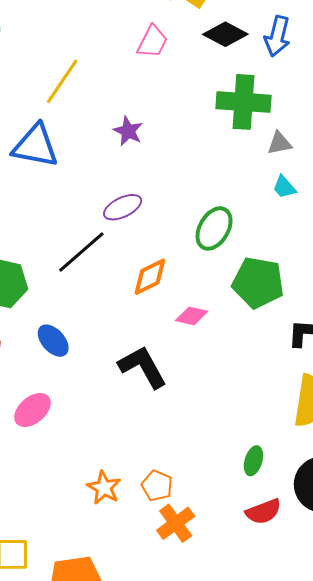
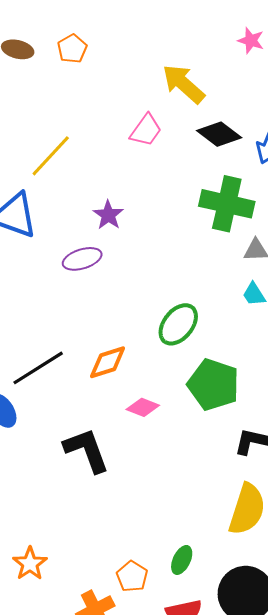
purple ellipse: (123, 207) -> (82, 259), moved
black line: (81, 252) -> (38, 368), moved
orange pentagon: (157, 486) -> (132, 576), moved

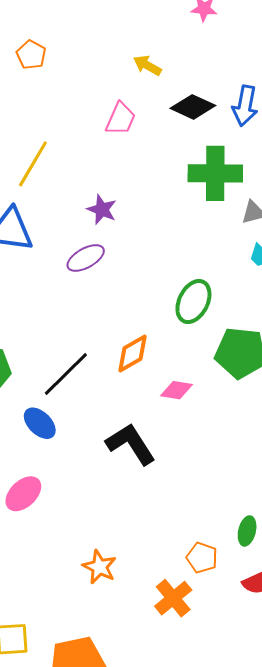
yellow arrow: (184, 84) -> (147, 65), size x0.6

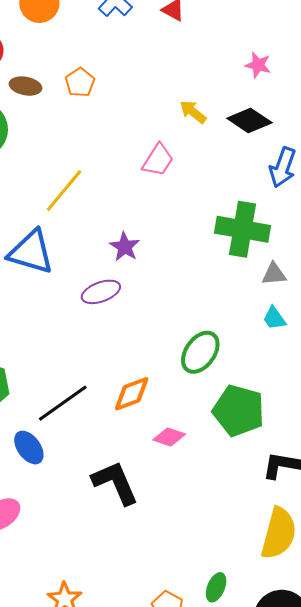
black diamond: (193, 107) -> (249, 120), moved

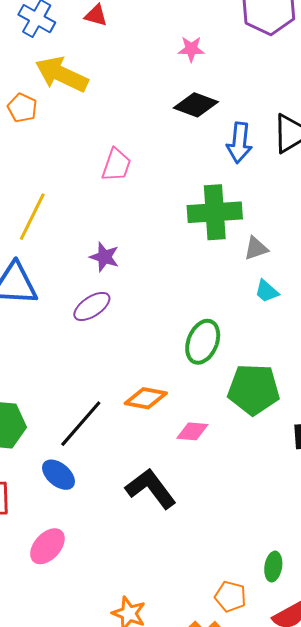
yellow arrow: (193, 112) -> (62, 74), moved, size x1.8
orange diamond: (132, 394) -> (146, 398), turned 45

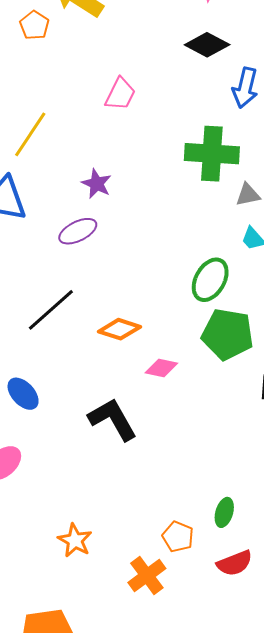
green ellipse: (203, 342) -> (210, 280), moved
black line: (81, 424) -> (51, 310), moved

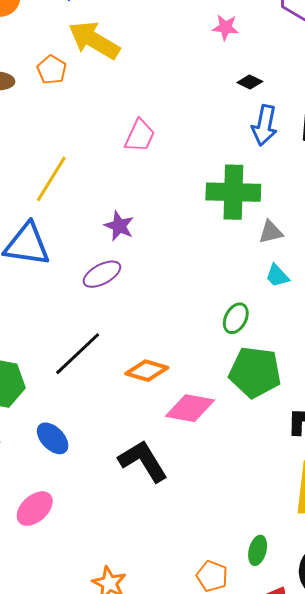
black diamond: (207, 45) -> (250, 82), moved, size x0.6
green ellipse: (210, 280) -> (236, 318), size x0.7
pink diamond: (161, 368) -> (190, 408), size x1.5

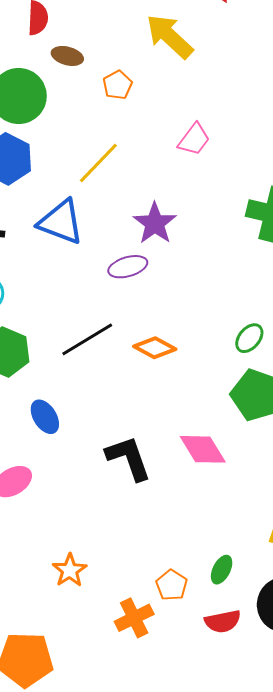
orange pentagon: (52, 70) -> (117, 85), moved
purple star: (119, 226) -> (155, 223), size x1.4
orange diamond: (147, 371) -> (155, 348), moved
pink diamond: (190, 408) -> (203, 449), moved, turned 36

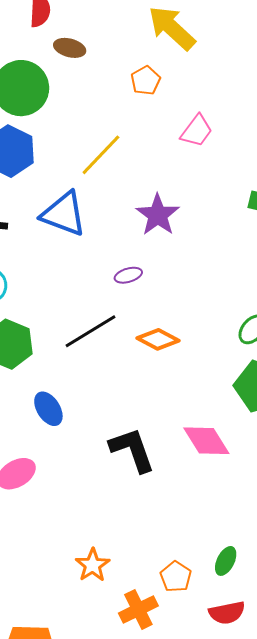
orange pentagon: (117, 85) -> (146, 81), moved
purple ellipse: (128, 267) -> (128, 275), moved, size x0.7
orange star: (70, 570) -> (93, 565), moved

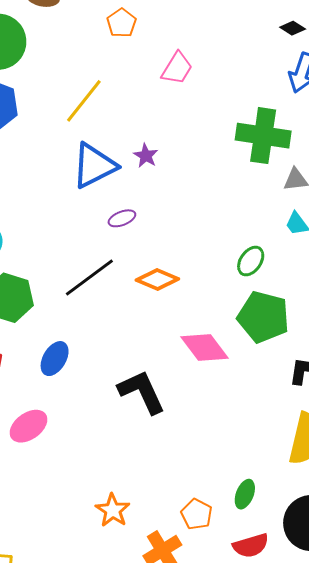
blue triangle: (64, 214) -> (94, 166), moved, turned -42
purple star: (158, 215) -> (146, 156), size x0.6
blue ellipse: (48, 409) -> (55, 359), turned 68
pink diamond: (206, 441) -> (204, 347), moved

